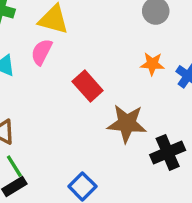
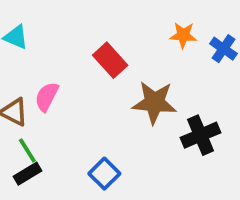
pink semicircle: (42, 52) -> (47, 97), moved

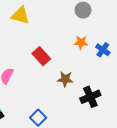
brown star: (154, 102) -> (65, 79), size x0.7

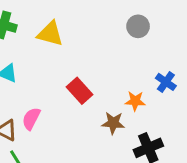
orange star: (81, 42) -> (135, 101), moved

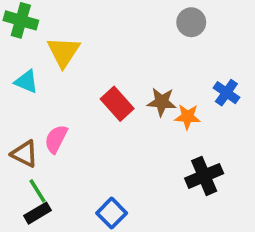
yellow triangle: (50, 34) -> (63, 52), moved, turned 48
brown star: (113, 123) -> (162, 102), moved

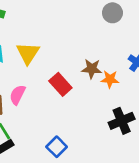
yellow triangle: (63, 52) -> (28, 53), moved
red rectangle: (117, 104) -> (60, 84), moved

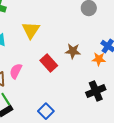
yellow triangle: (28, 53) -> (31, 30), moved
orange star: (110, 79) -> (99, 59), moved

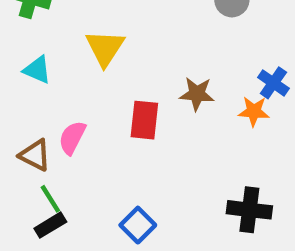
red rectangle: (49, 63) -> (144, 120), turned 48
black cross: (96, 91) -> (249, 210), moved, turned 30

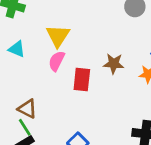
pink semicircle: (72, 138) -> (57, 61), moved
brown triangle: (35, 155) -> (27, 109), moved

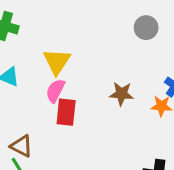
red rectangle: (82, 80) -> (66, 112), moved

